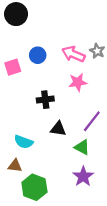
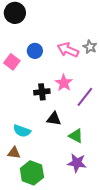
pink square: (13, 67) -> (12, 62), turned -35
pink star: (78, 82) -> (64, 83), moved, turned -30
purple line: (92, 121) -> (85, 97), moved
purple star: (83, 176) -> (77, 163), turned -30

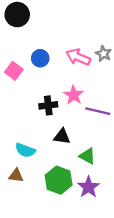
purple line: (85, 97) -> (98, 111), turned 65
purple star: (77, 163) -> (88, 187), turned 30
green hexagon: (32, 173) -> (59, 180), moved

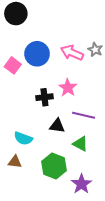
blue circle: (40, 58) -> (37, 54), size x1.5
purple line: (98, 111) -> (84, 115), moved
purple star: (88, 187) -> (81, 184), moved

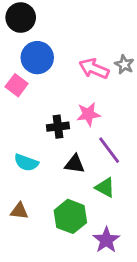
blue circle: (37, 54) -> (37, 58), moved
pink star: (68, 88) -> (88, 114), turned 30
purple line: (84, 115) -> (109, 150), turned 40
cyan semicircle: (23, 138) -> (26, 163), moved

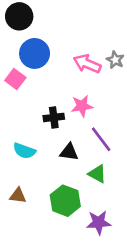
purple star: (106, 240) -> (99, 222), turned 30

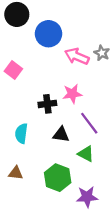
blue circle: (35, 53) -> (49, 34), moved
cyan semicircle: (24, 151) -> (21, 133), turned 78

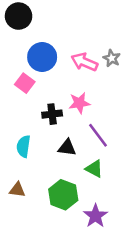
blue circle: (49, 34) -> (42, 57), moved
pink square: (13, 70) -> (25, 83), moved
purple star: (87, 197) -> (95, 216), turned -30

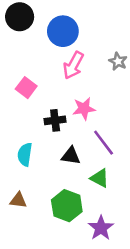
blue circle: (42, 57) -> (63, 31), moved
pink arrow: (84, 62) -> (73, 65), moved, turned -85

